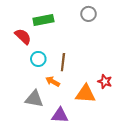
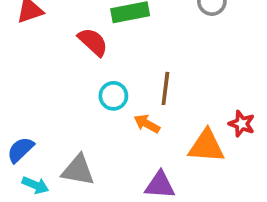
cyan circle: (38, 59) -> (113, 96), moved
gray triangle: (34, 99) -> (78, 170), moved

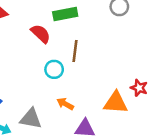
brown line: (165, 88) -> (75, 51), moved
orange arrow: (147, 124) -> (65, 104), moved

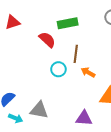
orange arrow: (65, 104) -> (88, 72), moved

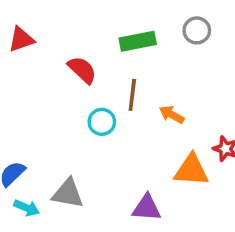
green rectangle: (68, 23) -> (138, 41), moved
orange arrow: (88, 72) -> (172, 115), moved

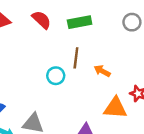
gray circle: (197, 30) -> (132, 22), moved
red semicircle: (82, 70) -> (41, 20), moved

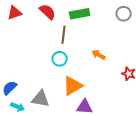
brown line: (76, 58) -> (64, 35), moved
orange triangle: (115, 108) -> (73, 86), moved, turned -35

